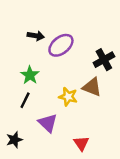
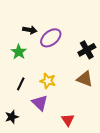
green star: (30, 75) -> (19, 52), moved
brown triangle: (92, 87) -> (85, 79), moved
yellow star: (68, 97) -> (48, 81), moved

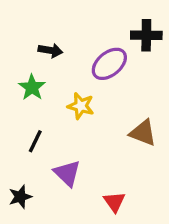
purple ellipse: (51, 38) -> (109, 64), moved
black cross: (87, 50) -> (146, 35), moved, turned 30
yellow star: (48, 81) -> (81, 106), moved

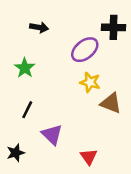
black arrow: (50, 50) -> (39, 27), moved
yellow star: (81, 106) -> (90, 82), moved

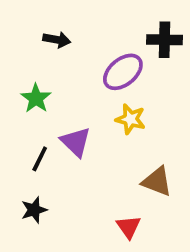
brown triangle: (111, 103) -> (157, 182), moved
purple triangle: (52, 134) -> (76, 142), moved
black star: (16, 153) -> (34, 210), moved

